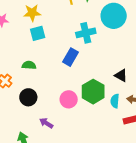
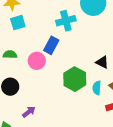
pink circle: (69, 99) -> (37, 61), moved
purple arrow: (46, 123) -> (29, 112), turned 112

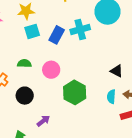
blue rectangle: (51, 45) -> (57, 35), moved
green hexagon: (75, 79) -> (75, 92), moved

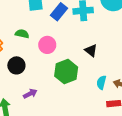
black triangle: (117, 71) -> (91, 51), moved

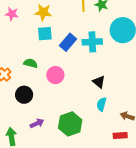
green hexagon: (66, 72) -> (70, 124), moved
cyan semicircle: (101, 82) -> (101, 104), moved

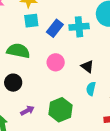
green semicircle: (31, 63) -> (18, 51), size x1.6
pink circle: (55, 75) -> (56, 62), moved

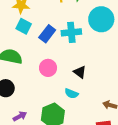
cyan square: (31, 21) -> (24, 26), turned 35
cyan semicircle: (91, 89) -> (71, 93), moved, turned -80

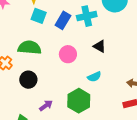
black triangle: (80, 72) -> (100, 46), moved
cyan semicircle: (71, 93) -> (94, 77), turned -40

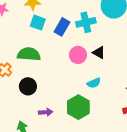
pink circle: (68, 54) -> (78, 55), moved
purple arrow: (46, 106) -> (46, 112), turned 32

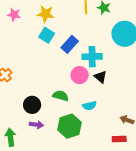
cyan cross: (86, 22) -> (92, 57), moved
green semicircle: (29, 54) -> (61, 96), moved, size x0.7
black circle: (28, 86) -> (32, 105), moved

